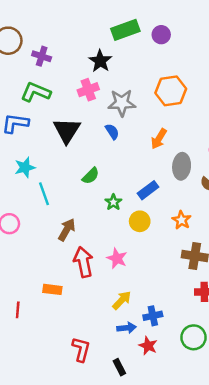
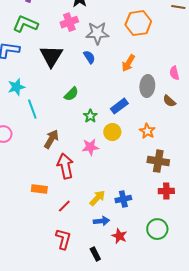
pink star: (117, 258) -> (90, 147), moved, turned -30
red line: (18, 310) -> (64, 206), moved, turned 40
blue cross: (153, 316) -> (123, 199), moved

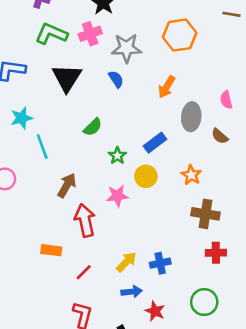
green L-shape: (25, 24) -> (51, 34), moved

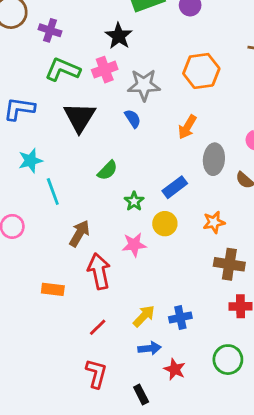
orange star: (191, 175) -> (214, 222), turned 30
orange rectangle: (51, 250) -> (53, 289), moved

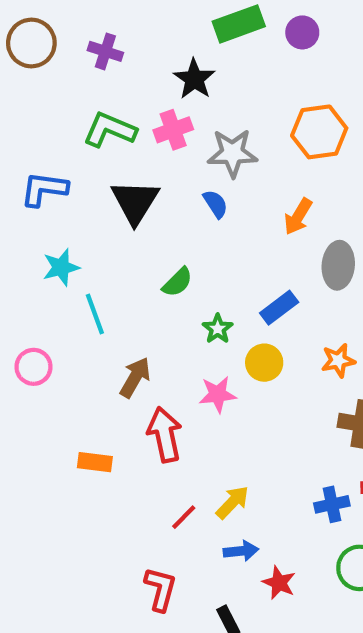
purple cross: (50, 30) -> (105, 51), moved
blue cross: (180, 317) -> (332, 504), moved
red line: (98, 327) -> (184, 517), moved

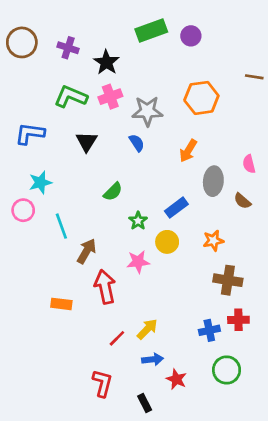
black star: (194, 79) -> (106, 62), moved
black triangle: (135, 202) -> (87, 142), size x0.7
cyan line: (95, 314) -> (61, 226), moved
pink circle: (33, 367) -> (23, 210), moved

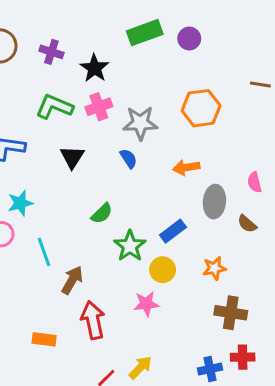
orange arrow: (188, 151) -> (186, 167), turned 50
green star: (138, 221) -> (130, 246), size x1.5
pink star: (138, 262) -> (146, 304), moved

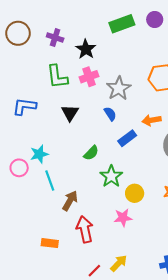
purple circle: (189, 39) -> (155, 20), moved
green L-shape: (54, 107) -> (57, 77), turned -120
gray star: (140, 123) -> (119, 88), turned -30
cyan star: (20, 203) -> (39, 154), moved
blue rectangle: (173, 231) -> (127, 138), moved

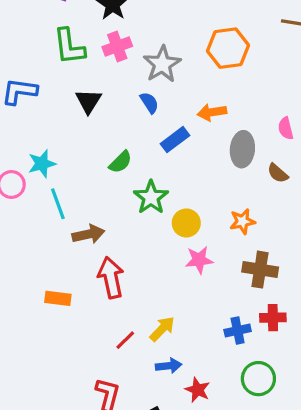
brown arrow: (70, 201) -> (88, 234), turned 48
pink star: (123, 218) -> (199, 260), moved

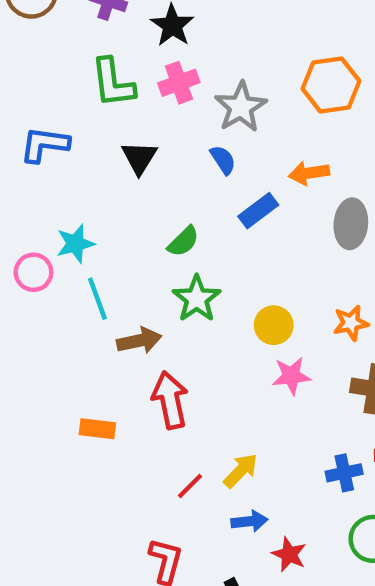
green star: (151, 197) -> (197, 299), moved

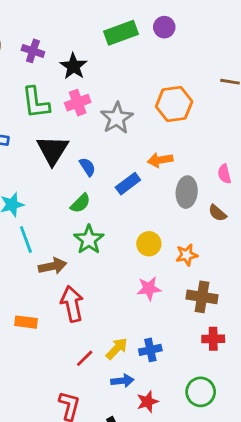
black triangle: (139, 158) -> (52, 150), size x1.4
blue semicircle: (223, 160) -> (87, 167), moved
yellow circle: (274, 325) -> (149, 244), moved
blue cross: (344, 473) -> (150, 350), moved
red star: (289, 554) -> (148, 402), turned 30

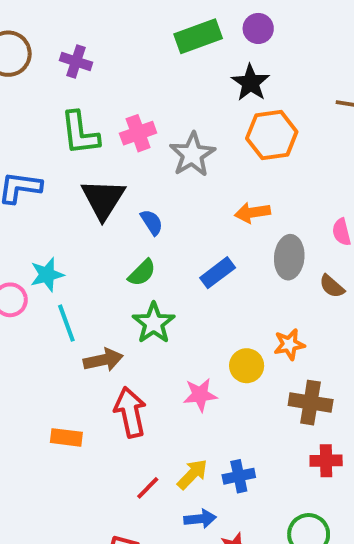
black star: (73, 66) -> (250, 83), moved
blue rectangle: (128, 184) -> (218, 273), moved
yellow circle: (149, 244) -> (247, 366), moved
pink star: (149, 288) -> (200, 395), moved

